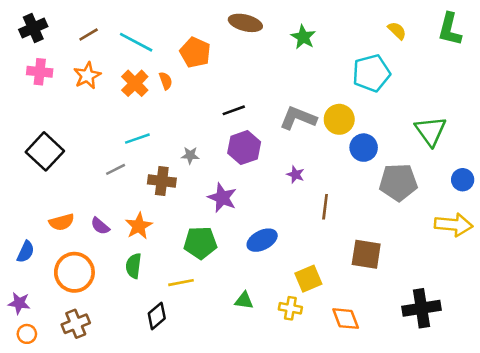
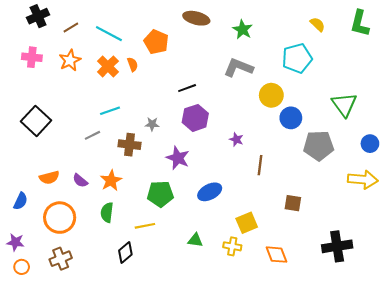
black cross: (33, 28) -> (38, 16), moved
gray L-shape: (298, 118) -> (238, 68), moved
brown square: (366, 254) -> (293, 203), size x0.7

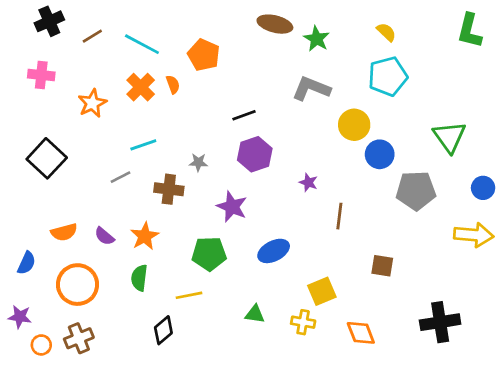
brown ellipse: (196, 18) -> (275, 24), moved
yellow semicircle: (318, 24) -> (386, 32), moved
orange star: (70, 60) -> (92, 103), moved
orange circle: (22, 267) -> (41, 345), moved

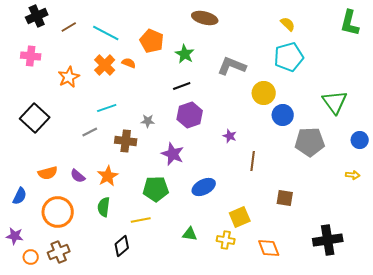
green star: (317, 39) -> (185, 54), moved
orange semicircle: (173, 84) -> (129, 63), turned -48
yellow arrow: (474, 235) -> (353, 175), size x0.5

